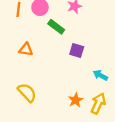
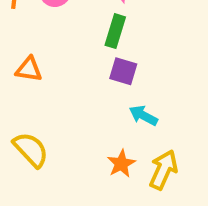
green rectangle: (56, 27) -> (115, 31), moved, turned 70
cyan arrow: (100, 75) -> (143, 115), moved

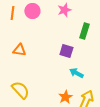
green rectangle: (115, 31) -> (84, 31), moved

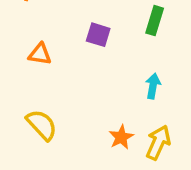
purple square: (66, 51) -> (98, 35), moved
cyan arrow: (76, 73) -> (153, 86), moved, turned 72

